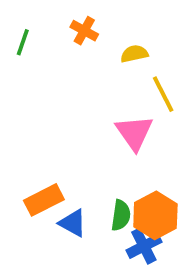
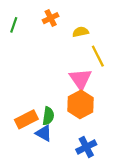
orange cross: (84, 31) -> (51, 18), turned 35
green semicircle: (121, 215) -> (48, 116), moved
orange hexagon: (155, 215) -> (81, 104), moved

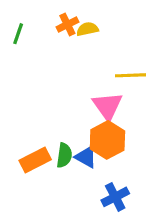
yellow semicircle: (81, 32) -> (87, 29), moved
yellow line: (98, 56) -> (131, 75), turned -65
blue triangle: (44, 133) -> (86, 157), moved

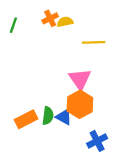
yellow line: (131, 75) -> (94, 42), moved
blue cross: (115, 197) -> (97, 141), moved

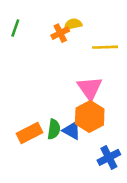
orange cross: (50, 18) -> (60, 33), moved

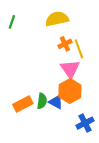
yellow semicircle: (73, 24) -> (57, 19), size x1.6
orange cross: (60, 33) -> (65, 44), moved
yellow line: (105, 47) -> (79, 49), moved, turned 72

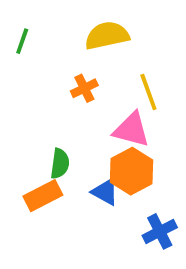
orange cross: (65, 44) -> (84, 88), moved
pink triangle: (70, 69) -> (131, 130), turned -40
green semicircle: (42, 101) -> (60, 164), moved

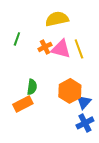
green line: (22, 41) -> (17, 39), moved
pink triangle: (131, 130) -> (61, 49), moved
blue triangle: (105, 192) -> (84, 102), moved, turned 42

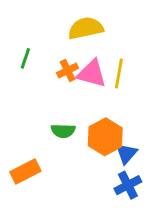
yellow line: (79, 49) -> (119, 73), turned 30
green semicircle: (32, 87) -> (63, 131), moved, turned 84
orange rectangle: (23, 104) -> (25, 172), moved

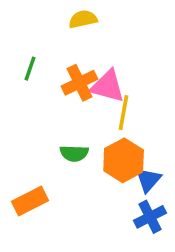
yellow semicircle: (86, 28) -> (83, 19), moved, size x0.7
orange cross: (68, 70) -> (79, 83), size x1.4
yellow line: (119, 73) -> (124, 113), moved

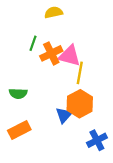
green line: (30, 69) -> (33, 43), moved
green semicircle: (74, 153) -> (18, 93), moved
blue triangle: (148, 180) -> (64, 115), moved

